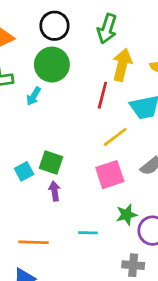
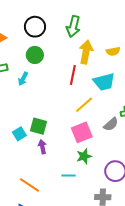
green circle: (52, 65) -> (35, 55), size x0.7
green star: (127, 215) -> (84, 156), moved
orange line: (34, 242) -> (29, 185), turned 35

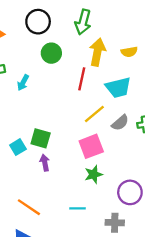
green circle: (35, 55) -> (51, 53), moved
gray semicircle: (111, 124) -> (120, 123), moved
cyan line: (68, 176) -> (78, 208), moved

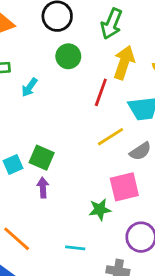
pink square: (91, 146) -> (124, 187), moved

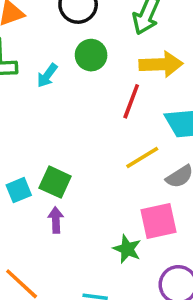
yellow arrow: (124, 62) -> (161, 64), turned 68
cyan arrow: (29, 87) -> (47, 75), moved
green star: (100, 210) -> (127, 249), turned 30

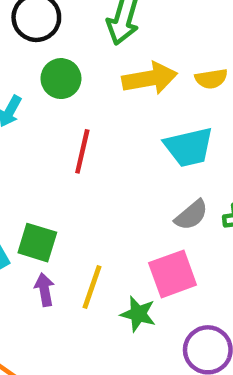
red line: (131, 101) -> (82, 151), moved
yellow line: (142, 157) -> (92, 287), moved, turned -32

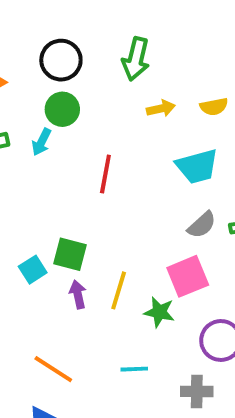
yellow arrow: (150, 78) -> (161, 109), size x0.6
green circle: (61, 79) -> (62, 109), moved

